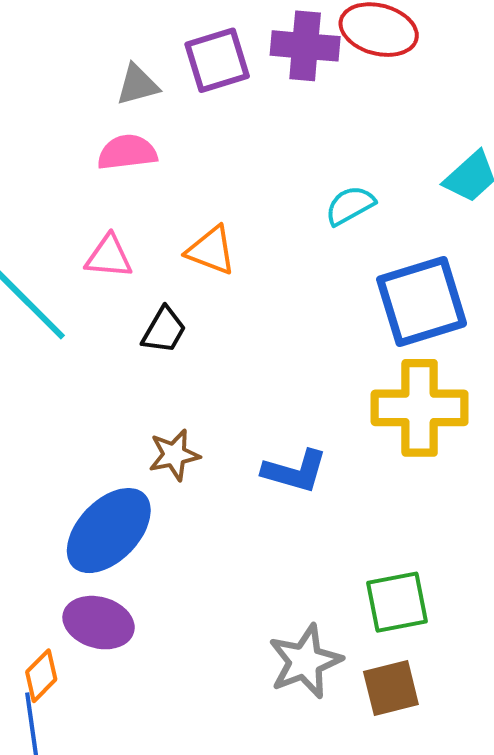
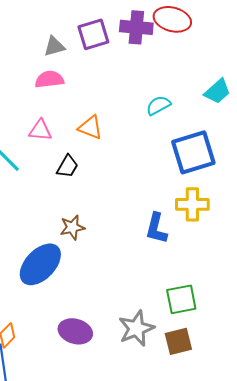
yellow cross: (420, 408) -> (192, 204), size x0.7
blue L-shape: (295, 471) -> (156, 228), moved, turned 88
purple ellipse: (99, 623) -> (75, 331), moved

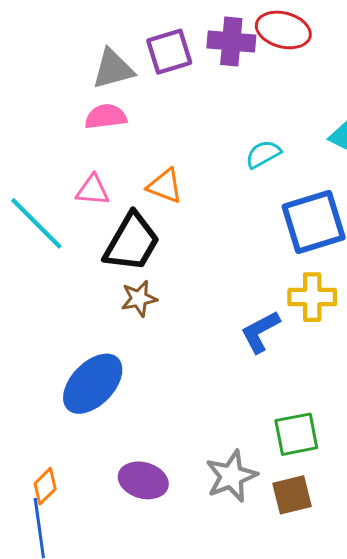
gray triangle: (54, 46) -> (113, 69), size x1.4
black trapezoid: (67, 166) -> (132, 242), size x1.8
brown star: (72, 227) -> (139, 299), moved
blue L-shape: (156, 228) -> (260, 332), turned 48

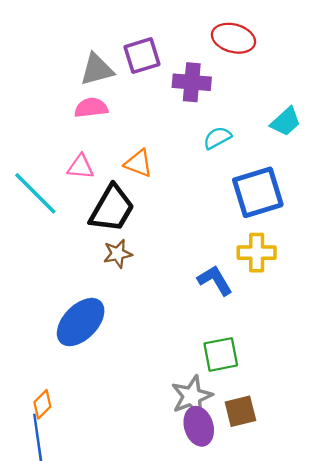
purple cross: (231, 42) -> (192, 82), moved
blue L-shape: (260, 332) -> (215, 280), turned 87
green square: (296, 434) -> (221, 354), moved
purple ellipse: (143, 480) -> (199, 426), moved, turned 57

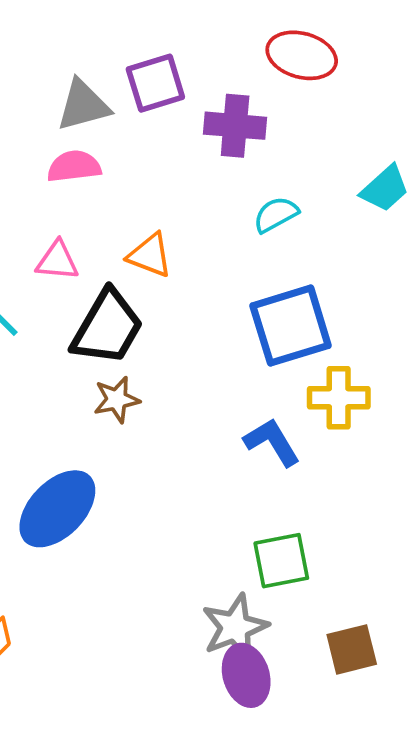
blue square: (258, 192) -> (291, 326), moved
brown square: (240, 411) -> (352, 649), moved

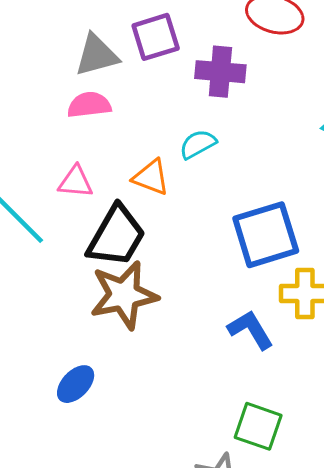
cyan semicircle: (276, 215) -> (198, 144), moved
brown star: (117, 400) -> (124, 295), size x1.8
blue ellipse: (57, 509) -> (76, 384), size x0.6
green square: (281, 561) -> (258, 426), turned 30

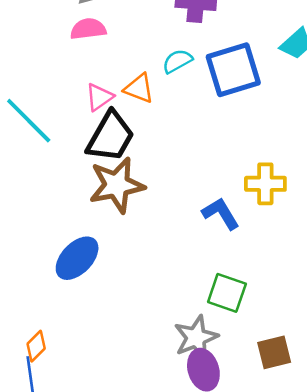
pink triangle: (76, 182) -> (99, 97), moved, turned -40
blue square: (266, 235) -> (233, 70), moved
blue ellipse: (76, 384) -> (77, 258), size x1.4

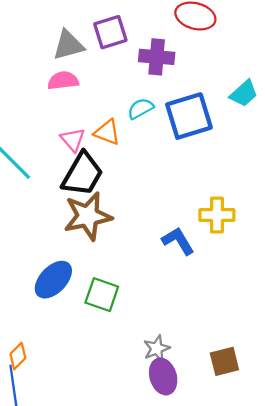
pink triangle: (99, 97) -> (73, 140), turned -36
green square: (227, 293) -> (102, 295), moved
gray star: (196, 337) -> (157, 348), size x0.7

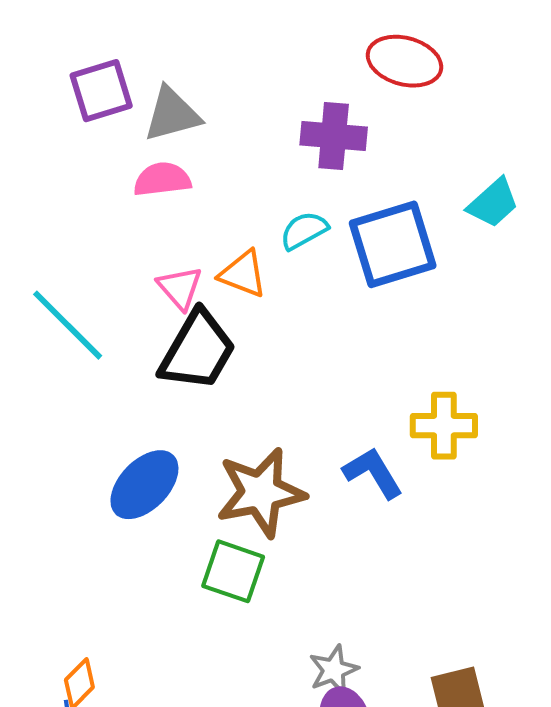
purple square: (110, 32) -> (101, 91), moved
brown star: (88, 216) -> (261, 493), moved
blue ellipse: (53, 280) -> (144, 485), moved

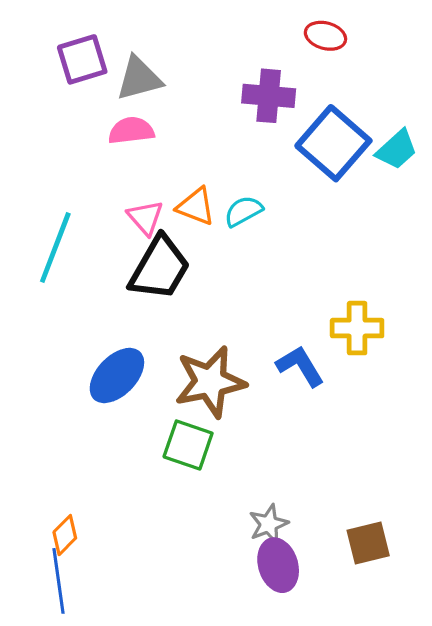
red ellipse: (404, 61) -> (326, 36), size x0.7
cyan semicircle: (304, 231) -> (243, 211), moved
blue square: (393, 244) -> (333, 143), moved, turned -32
cyan line: (68, 325) -> (55, 248), turned 66

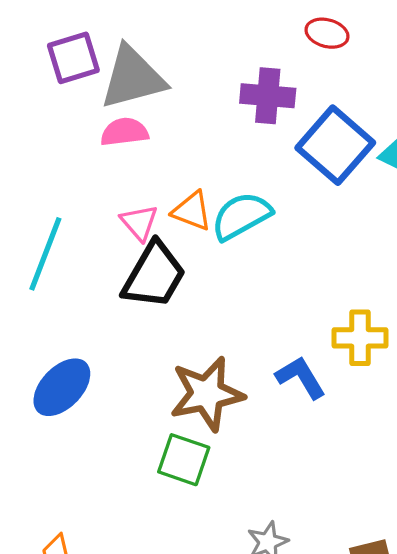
gray triangle: (139, 78) -> (133, 78), size x1.4
cyan semicircle: (243, 211) -> (241, 216), size x1.5
blue ellipse: (117, 375) -> (62, 387), moved

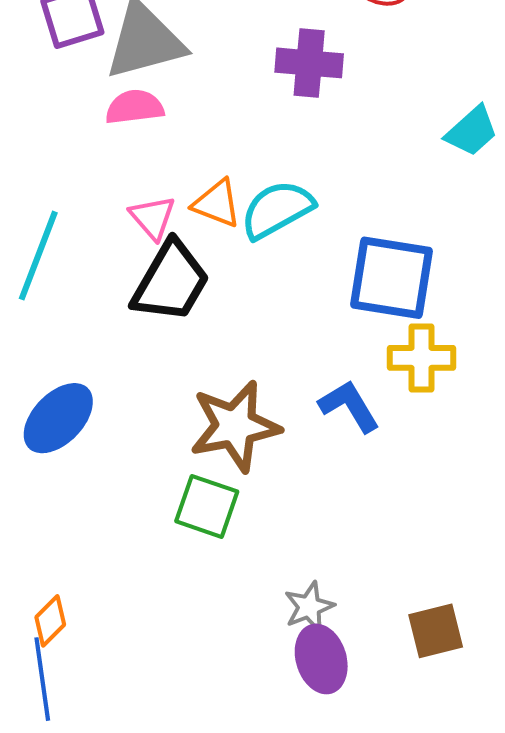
blue square: (335, 145) -> (391, 278), moved, turned -32

